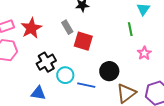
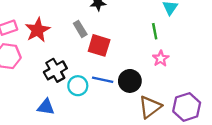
pink star: (144, 53) -> (161, 58), moved
blue line: (86, 85) -> (103, 80), moved

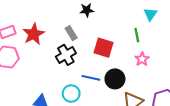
red square: (99, 45) -> (103, 48), moved
black cross: (55, 70) -> (66, 55), moved
cyan circle: (78, 86) -> (71, 94), moved

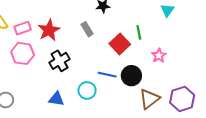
green line: (137, 35) -> (139, 32), moved
red square: (103, 48) -> (120, 44), turned 30
black cross: (66, 55) -> (60, 61), moved

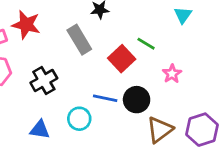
gray rectangle: (87, 29) -> (79, 40), size x1.5
red star: (49, 30) -> (26, 25), moved, turned -30
green line: (139, 32) -> (146, 44), turned -48

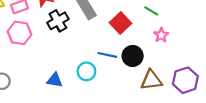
green line: (146, 44) -> (151, 11), moved
black cross: (44, 81) -> (58, 21), moved
brown triangle: (160, 130) -> (151, 80), turned 30

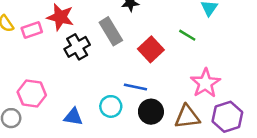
pink hexagon: (19, 33) -> (32, 93), moved
pink star: (161, 35) -> (205, 83), moved, size x1.6
black circle: (133, 56) -> (151, 112), moved

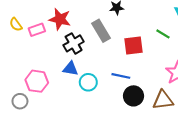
red square: (151, 49) -> (133, 45), turned 36
cyan circle: (111, 106) -> (88, 82), moved
blue triangle: (73, 117) -> (70, 69), moved

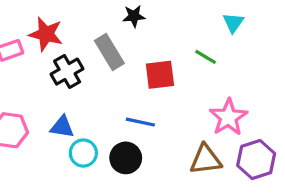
blue triangle: (70, 69) -> (62, 127), moved
cyan circle: (88, 82) -> (83, 153), moved
black circle: (133, 96) -> (126, 158), moved

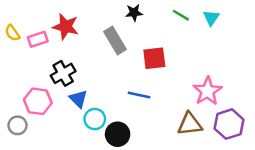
green line: (206, 57) -> (181, 15), moved
black cross: (67, 72) -> (63, 73), moved
blue triangle: (62, 127) -> (78, 99), turned 36
black circle: (126, 158) -> (118, 134), moved

